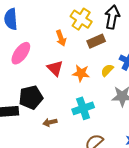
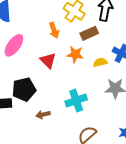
yellow semicircle: (107, 70) -> (100, 62), turned 32
orange star: (81, 73) -> (75, 54), moved

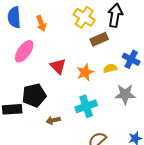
orange arrow: (54, 30) -> (41, 23), moved
orange star: (75, 54) -> (85, 72), moved, turned -30

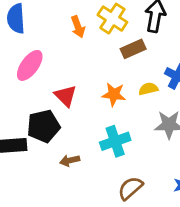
orange arrow: (41, 23) -> (78, 27), moved
red triangle: (58, 66) -> (66, 96), moved
orange star: (85, 72) -> (114, 94), turned 30

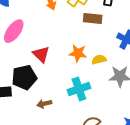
brown rectangle: (133, 49) -> (93, 19), turned 30
yellow semicircle: (148, 89) -> (99, 60), moved

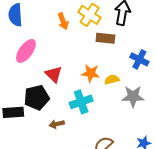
cyan cross: (79, 89) -> (81, 102), moved

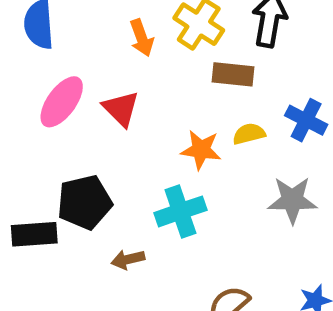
red triangle: (54, 74) -> (121, 109), moved
yellow semicircle: (112, 80) -> (249, 134), moved

